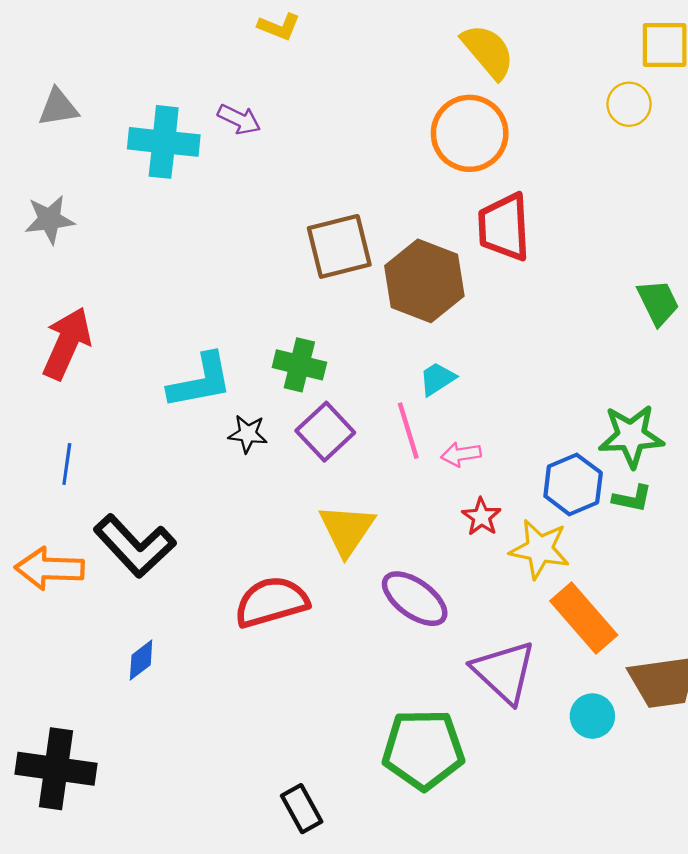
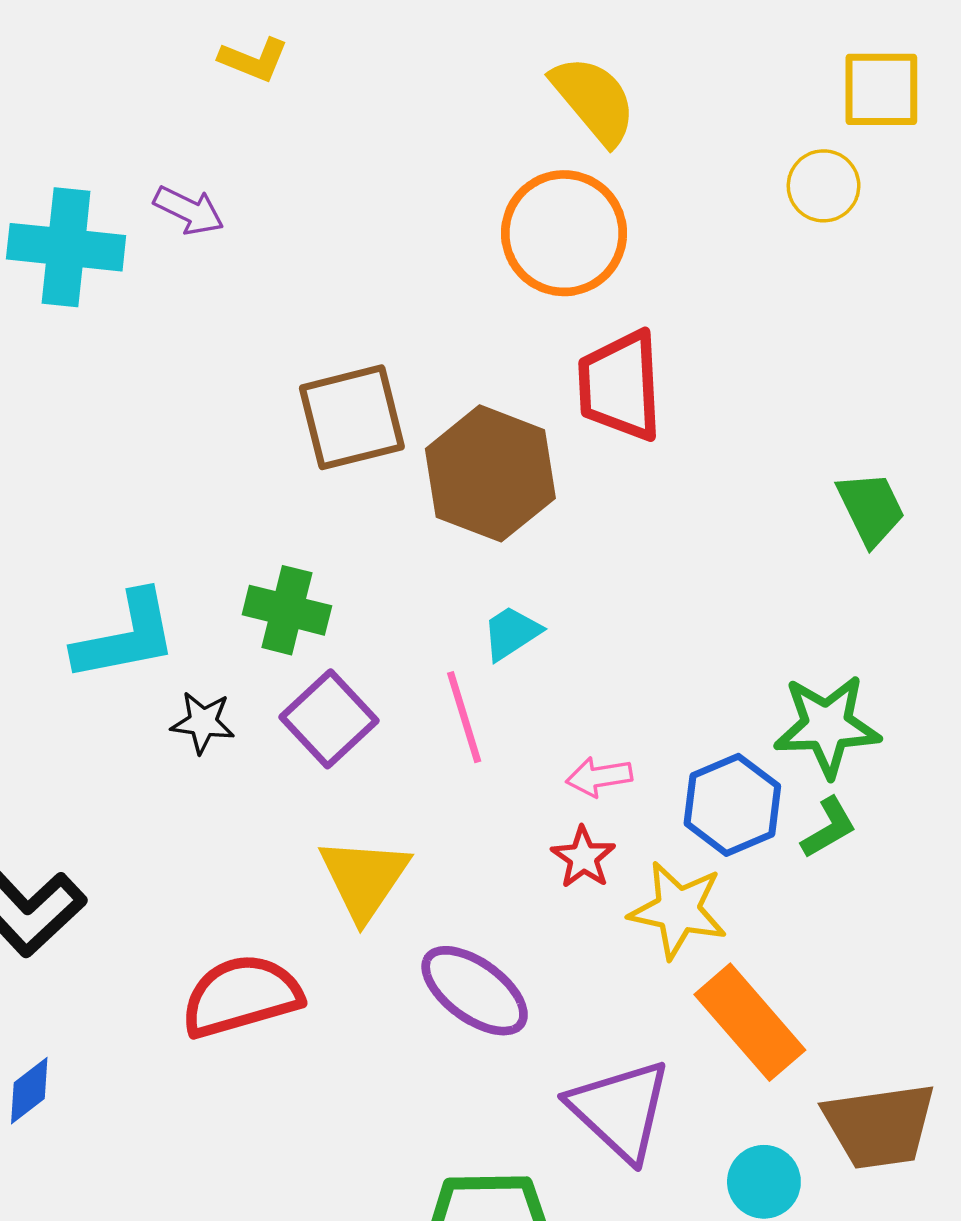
pink arrow: (461, 454) -> (599, 777), moved
green L-shape: (632, 498) -> (829, 828), turned -42

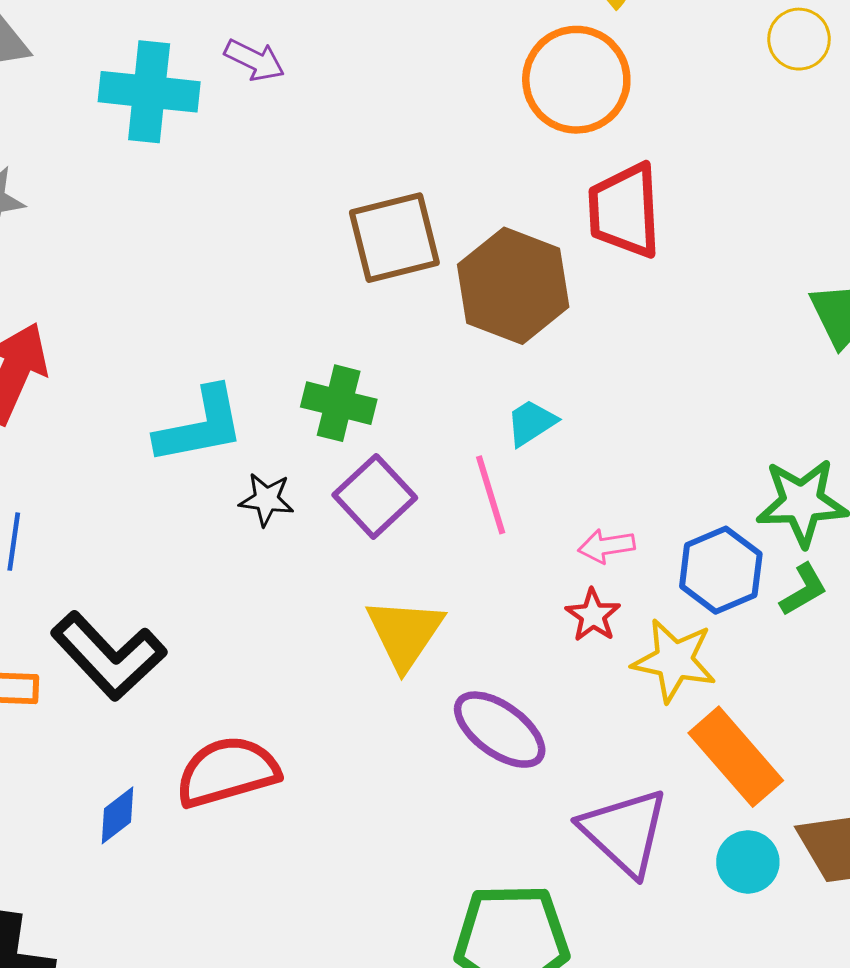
red semicircle: (241, 996) -> (227, 772), moved
cyan circle: (764, 1182) -> (748, 862), moved

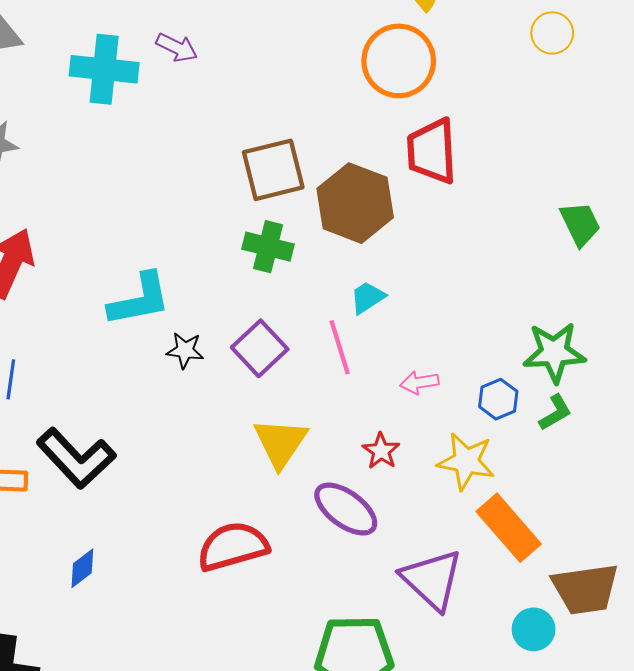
green cross: (339, 403) -> (268, 247), moved
blue hexagon: (721, 570) -> (498, 399), size x0.7
red star: (593, 615) -> (381, 451), moved
red semicircle: (227, 772) -> (233, 546), moved
cyan circle: (748, 862) -> (534, 629), moved

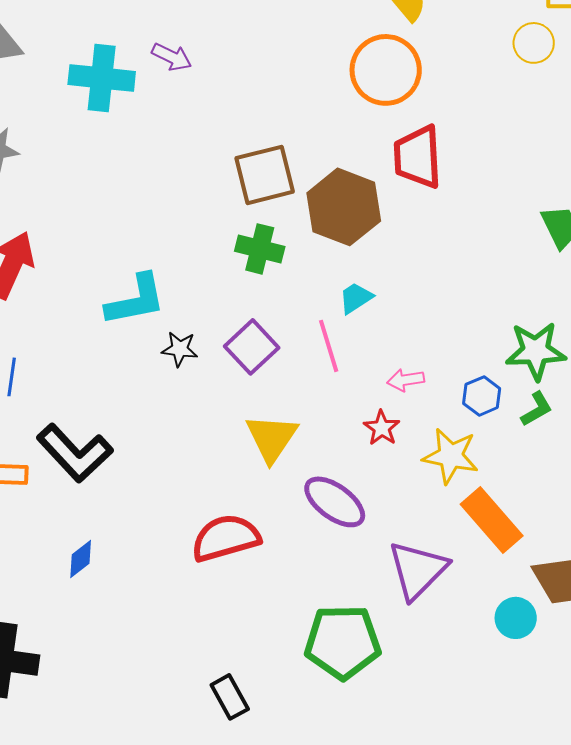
red star: (381, 451) -> (382, 428), moved
purple triangle: (432, 580) -> (418, 570), turned 32

